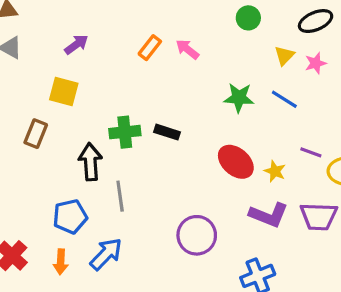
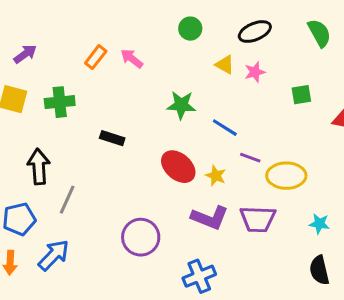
yellow triangle: (284, 55) -> (225, 65), turned -45
blue line: (284, 99) -> (225, 128), moved
green cross: (125, 132) -> (60, 102), moved
gray line: (120, 196) -> (67, 200), turned 32

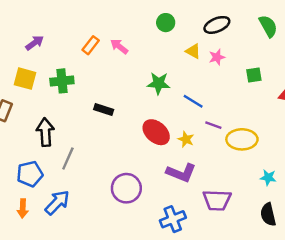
purple trapezoid: (258, 219) -> (217, 200), moved

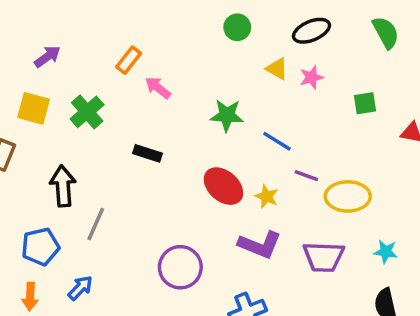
pink arrow: (119, 46) -> (158, 88), moved
green cross: (62, 81) -> (87, 112), turned -35
purple trapezoid: (217, 200) -> (324, 257), moved
blue arrow: (57, 203) -> (80, 288), size x0.7

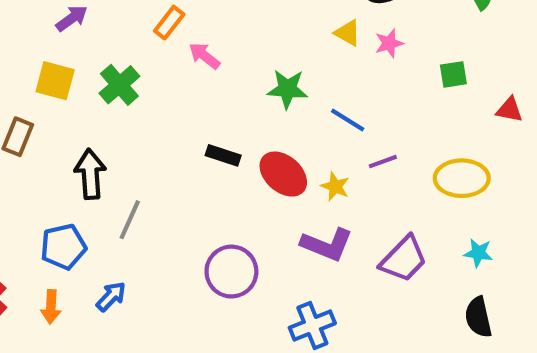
black rectangle: (148, 153) -> (223, 155), moved
purple line: (306, 176) -> (383, 162), turned -40
yellow ellipse: (348, 196) -> (462, 178), moved
purple trapezoid: (324, 257) -> (404, 259), turned -48

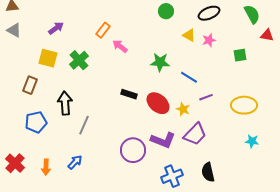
red triangle: (509, 110) -> (267, 35), moved
purple L-shape: (327, 245) -> (163, 140), moved
blue pentagon: (63, 247) -> (36, 122), moved
purple trapezoid: (404, 259) -> (195, 134), moved
black semicircle: (478, 317) -> (208, 172), moved

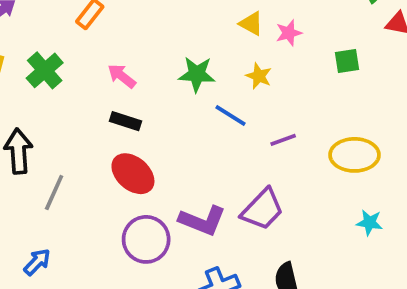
pink arrow: (120, 46) -> (122, 76), moved
blue line: (189, 77) -> (231, 115), moved
black rectangle: (129, 94) -> (125, 121), moved
red ellipse: (158, 103) -> (133, 174), moved
yellow star: (183, 109) -> (259, 76), moved

